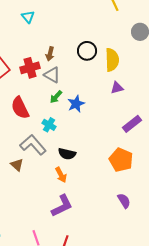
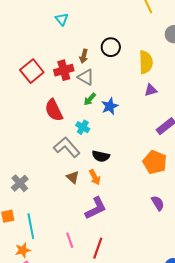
black circle: (87, 51) -> (111, 47), moved
brown triangle: (17, 165) -> (73, 177), moved

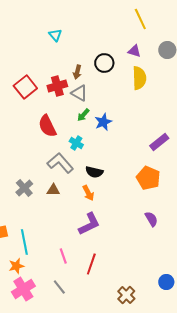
purple triangle: (151, 90) -> (134, 51), moved, turned 32
brown triangle: (73, 177) -> (53, 190), moved, turned -40
gray cross: (20, 183) -> (24, 188), moved

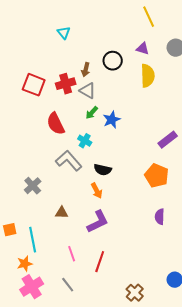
red square: (25, 87) -> (34, 85), turned -30
brown triangle: (53, 190) -> (62, 213), moved
purple semicircle: (151, 219) -> (160, 217), turned -147

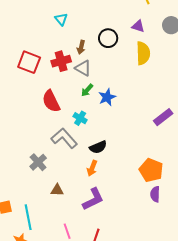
cyan triangle: (64, 33) -> (61, 19), moved
black semicircle: (103, 170) -> (98, 147), turned -36
orange pentagon: (157, 176) -> (151, 170), moved
gray cross: (33, 186) -> (38, 162), moved
orange arrow: (97, 191) -> (92, 168), turned 49

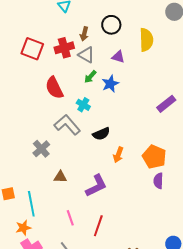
purple triangle: (138, 26) -> (118, 57), moved
orange arrow: (92, 168) -> (118, 155), moved

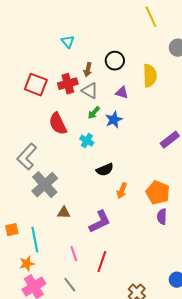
gray L-shape: (67, 125) -> (27, 157), moved, turned -96
gray cross: (41, 149) -> (45, 185), size x1.5

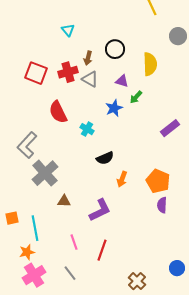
green arrow: (94, 113) -> (136, 97), moved

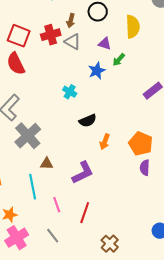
red semicircle: (58, 112) -> (16, 64), moved
cyan line: (35, 228) -> (33, 187), moved
brown cross: (137, 281) -> (110, 244), moved

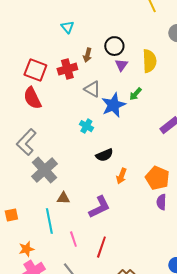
gray triangle: (73, 42) -> (92, 89), moved
purple triangle: (105, 44) -> (121, 65), moved, turned 48
blue star: (97, 71) -> (113, 105), size x1.4

